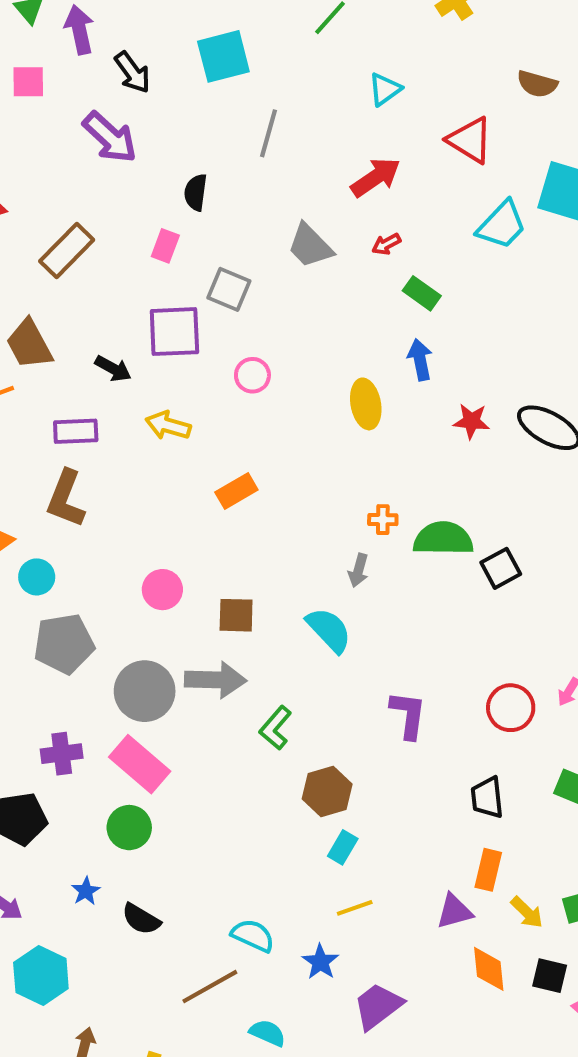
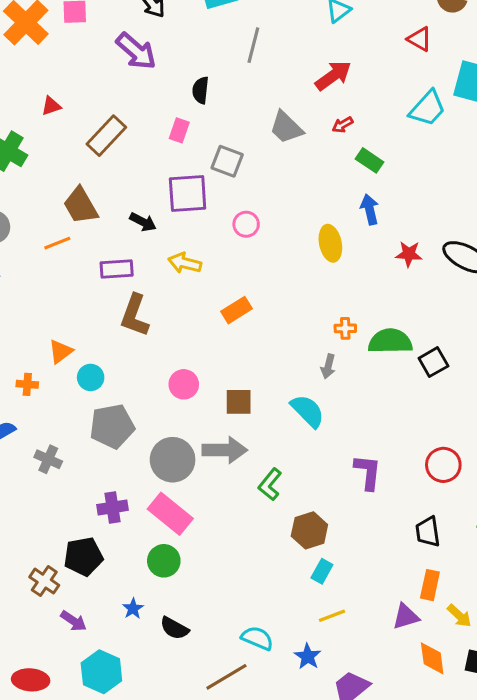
red triangle: (470, 140) -> (420, 39), moved, size x0.7
brown L-shape: (66, 499) -> (135, 315), moved

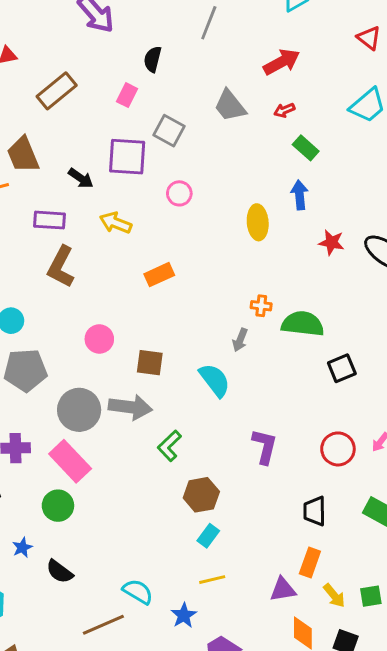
black square: (433, 362) -> (342, 368), moved

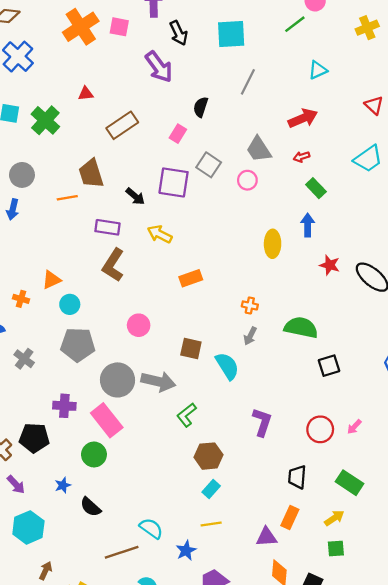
pink circle: (179, 193) -> (247, 180), moved
orange cross: (261, 306) -> (250, 305), moved
brown square: (150, 363) -> (191, 348), moved
yellow arrow: (334, 596) -> (334, 518), moved, turned -90

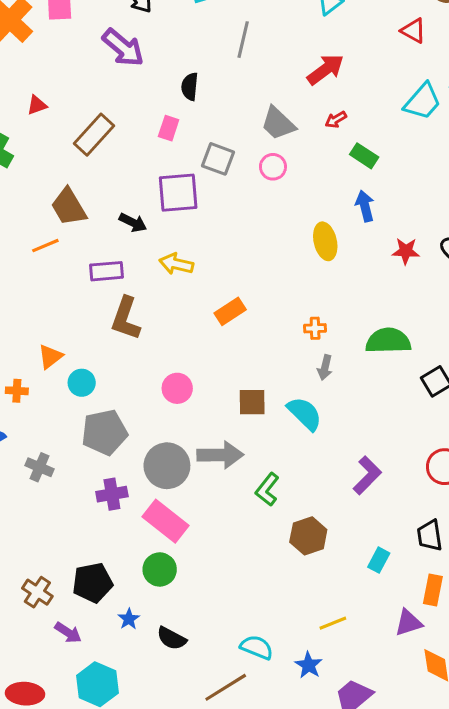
purple cross: (64, 406) -> (112, 494), moved
purple L-shape: (262, 422) -> (367, 475), turned 40
black pentagon: (34, 438) -> (93, 583), moved
cyan rectangle: (211, 489) -> (379, 560), moved

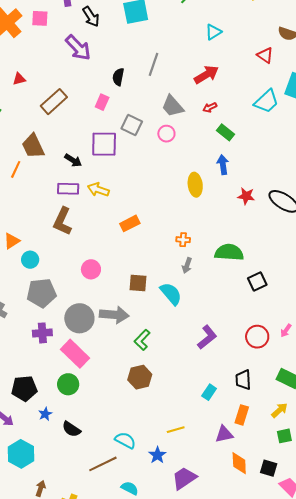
gray line: (243, 40) -> (153, 64), moved
orange line: (45, 246) -> (16, 169), turned -48
purple rectangle: (107, 271) -> (68, 189), moved
brown hexagon: (308, 536) -> (140, 377), moved

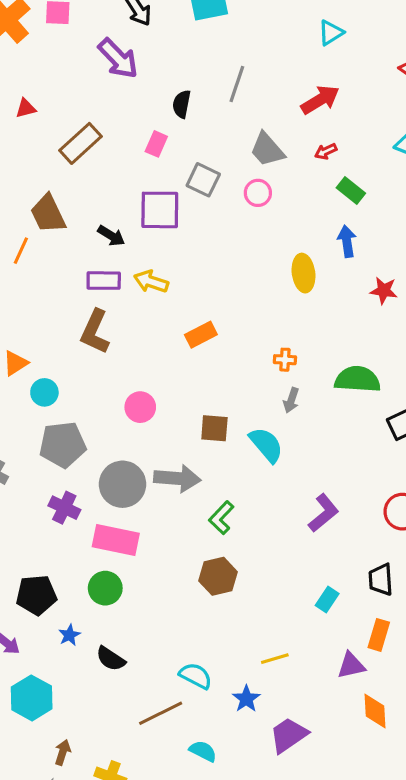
purple cross: (42, 333) -> (64, 508), turned 30
pink rectangle: (75, 354) -> (116, 540), turned -32

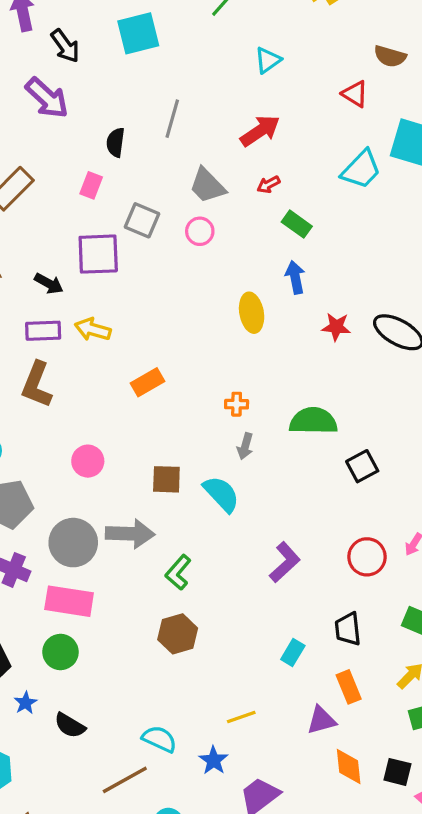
orange rectangle: (379, 635) -> (349, 687), turned -36

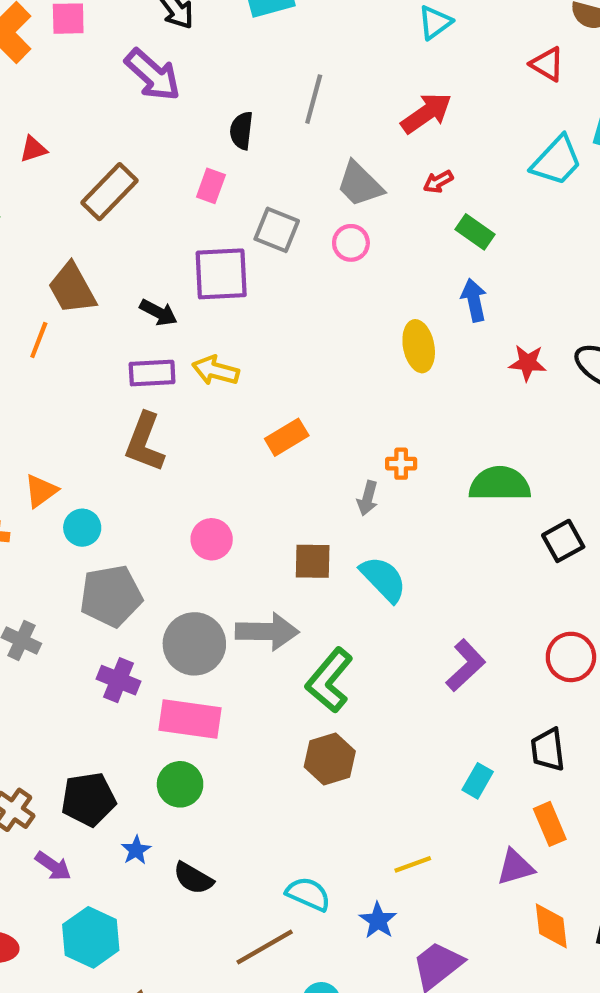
gray arrow: (245, 446) -> (368, 498), moved
green L-shape: (178, 572) -> (329, 680), size x1.4

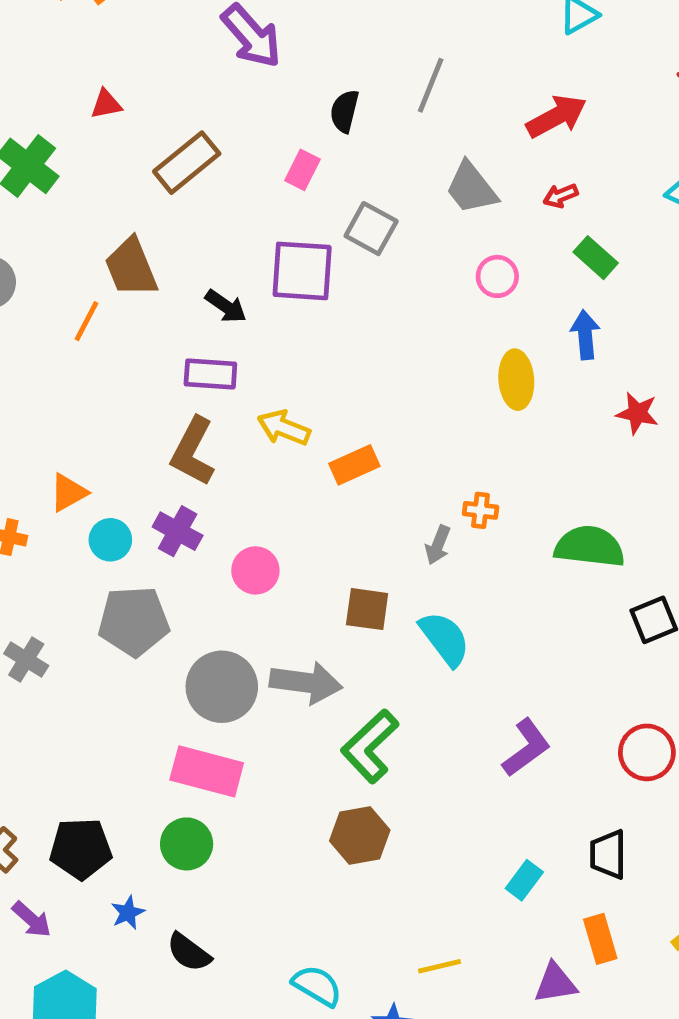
pink circle: (351, 243) -> (497, 276), moved
yellow arrow: (216, 370) -> (284, 428), moved
purple cross: (119, 680) -> (178, 531), moved

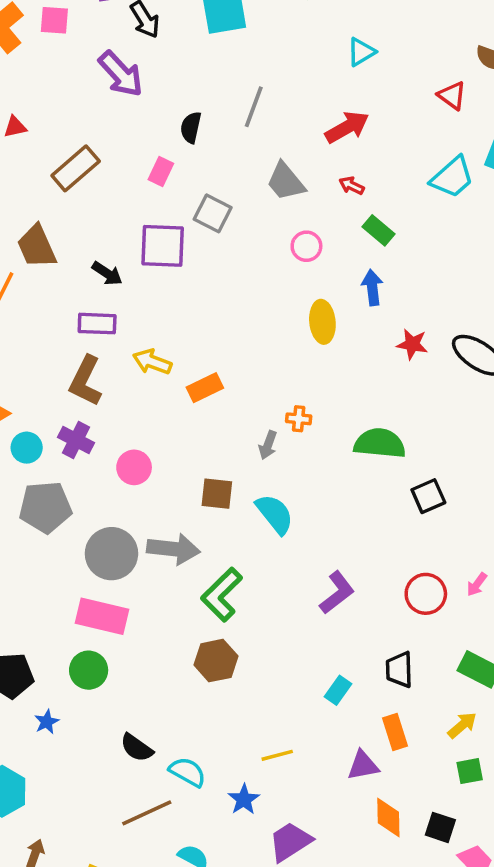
red arrow: (561, 196) -> (352, 186), turned 50
black semicircle: (189, 952) -> (137, 748), moved

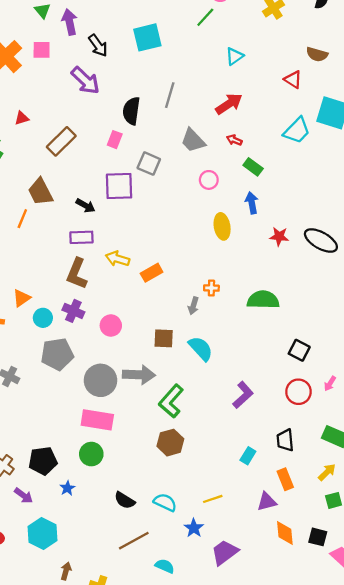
black semicircle: (191, 127) -> (131, 111), size x1.4
black square: (428, 496) -> (299, 350), moved, turned -35
cyan semicircle: (187, 772) -> (165, 502), moved

